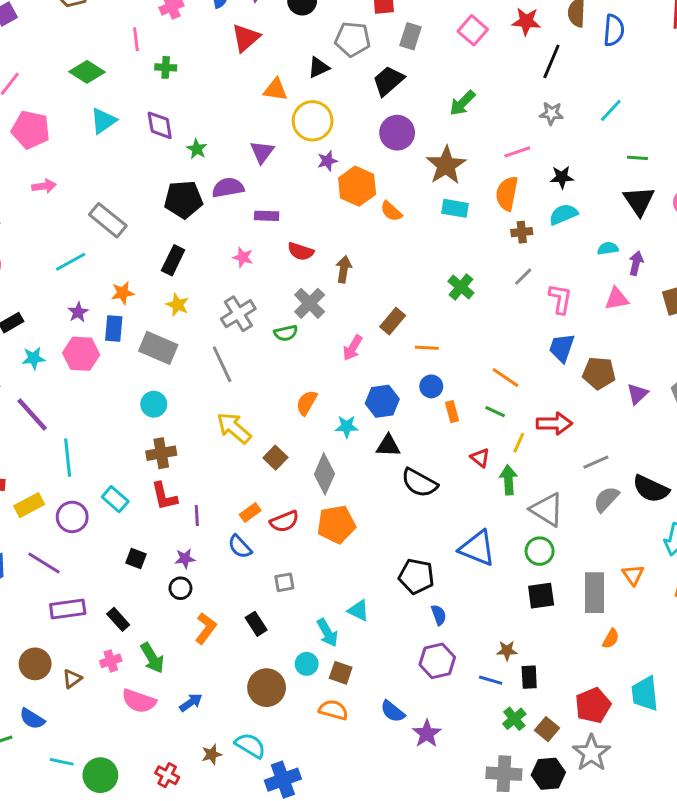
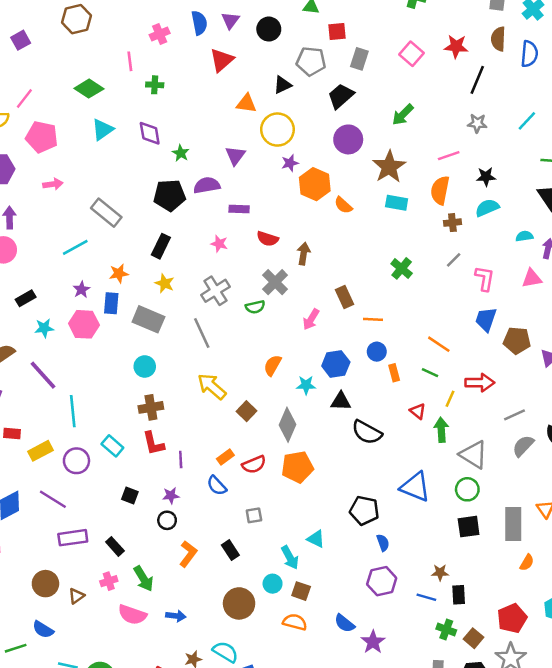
brown rectangle: (393, 321) -> (344, 297), turned -65
blue arrow: (191, 702) -> (176, 616), turned 42
green cross: (514, 719) -> (446, 630), turned -30

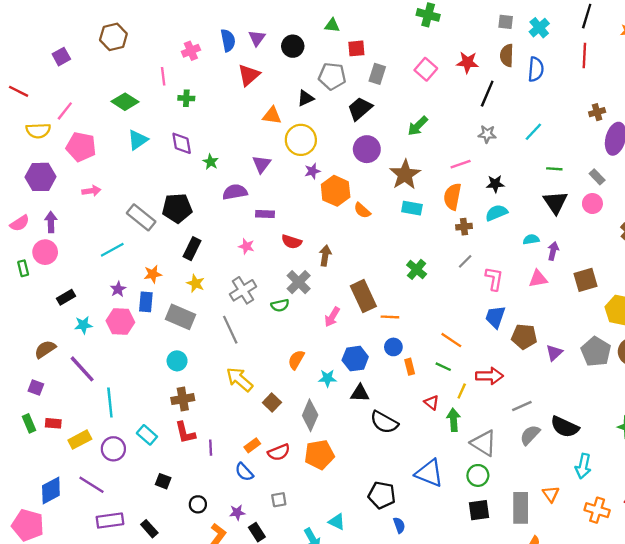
black pentagon: (170, 195) -> (177, 208), moved
brown rectangle: (344, 297) -> (363, 296), size x1.5
purple star: (171, 496) -> (237, 512), moved

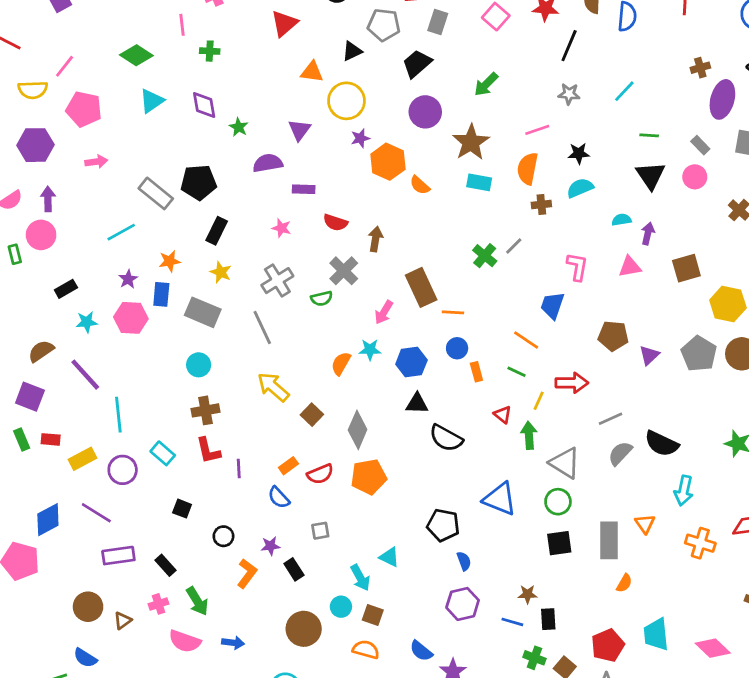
gray line: (465, 261) -> (514, 246), moved
blue trapezoid: (495, 317) -> (552, 305), moved
cyan star: (327, 378) -> (370, 350), moved
purple square: (36, 387) -> (30, 397), size x1.5

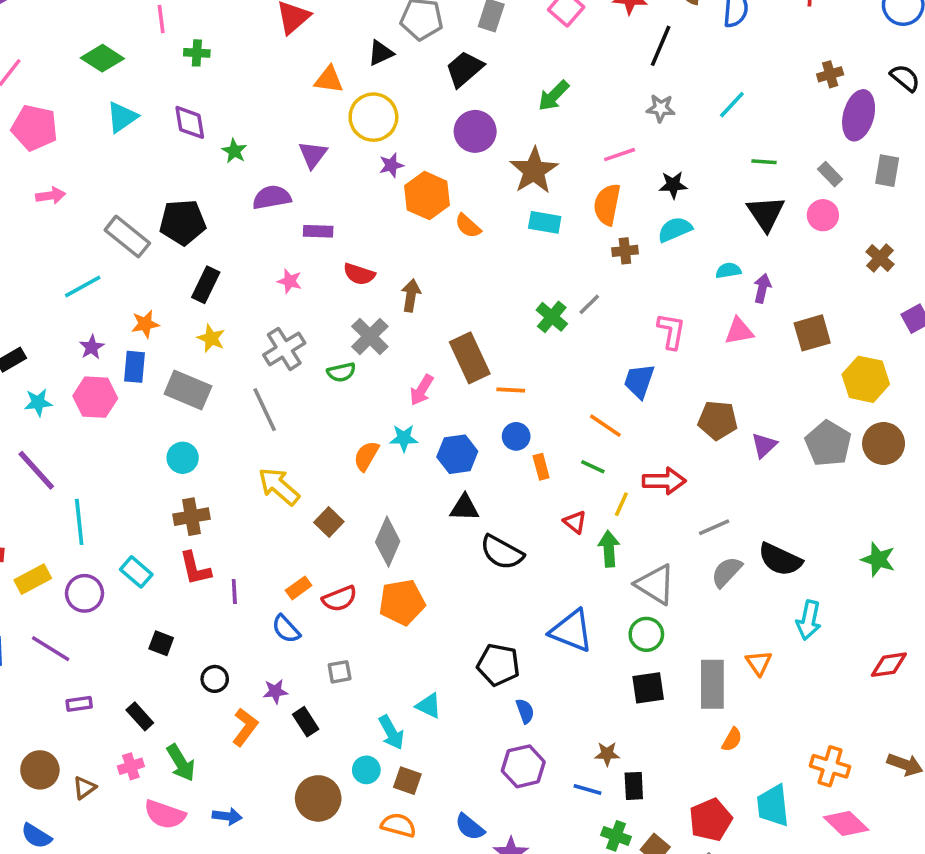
orange cross: (700, 543) -> (830, 766), moved
purple rectangle: (118, 556) -> (79, 704), size x0.6

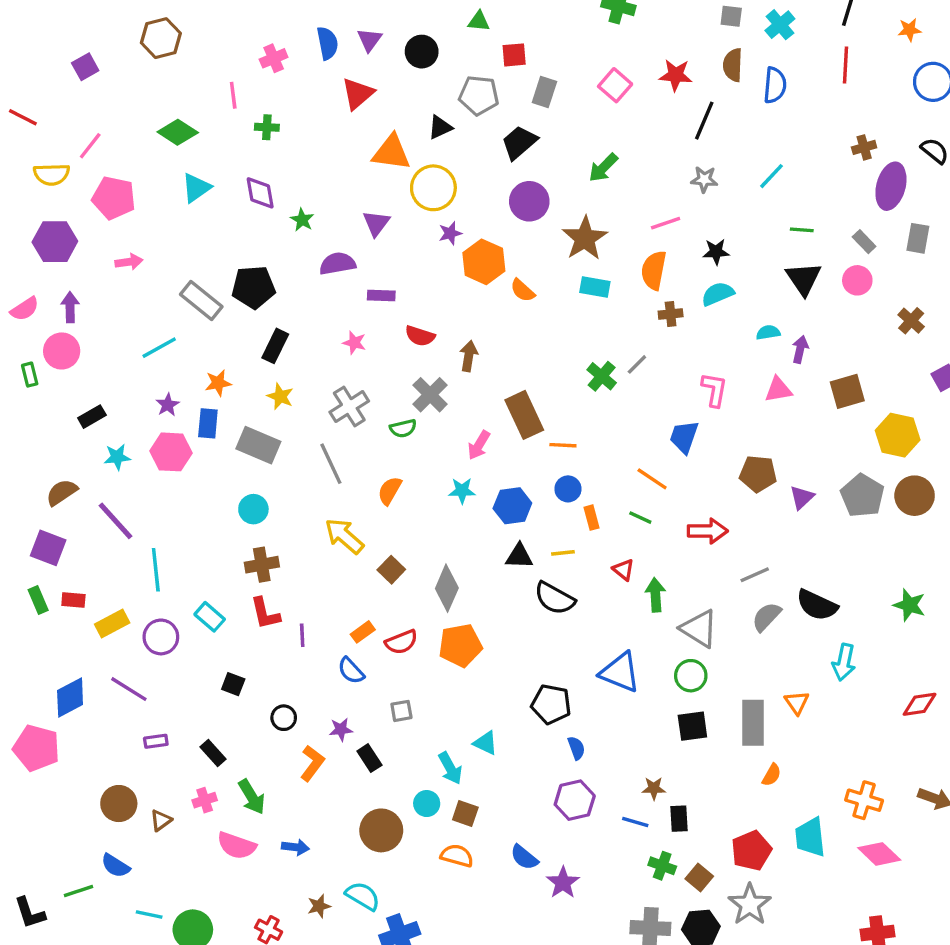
orange triangle: (329, 80) -> (391, 152), size x1.4
orange semicircle: (366, 456) -> (390, 491), moved
yellow line: (621, 504) -> (563, 553), moved, turned 60

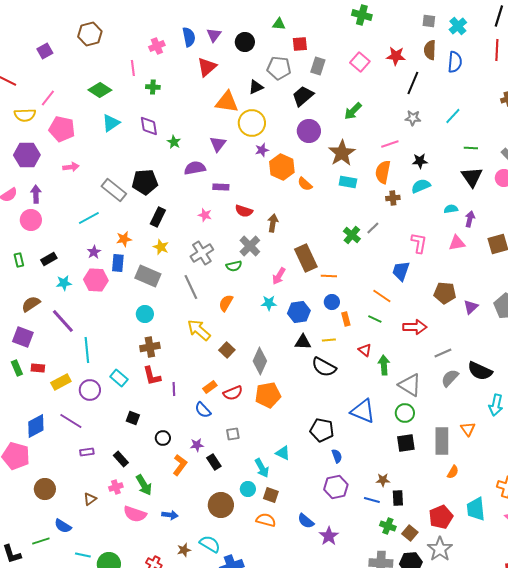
green rectangle: (30, 375) -> (19, 260), moved
brown circle: (119, 804) -> (45, 489), moved

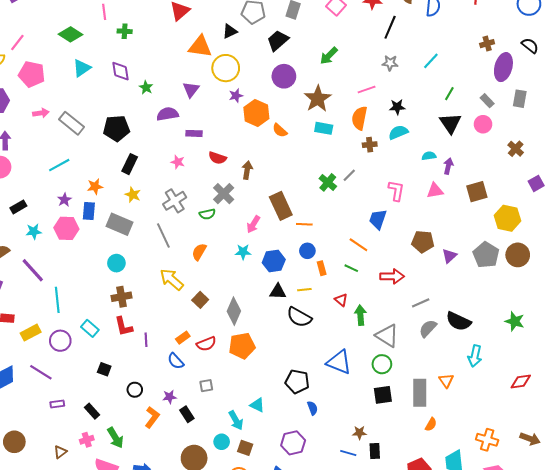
green line: (471, 148) -> (449, 94), turned -64
gray rectangle: (114, 190) -> (72, 123), moved
purple hexagon: (336, 487) -> (293, 443), moved

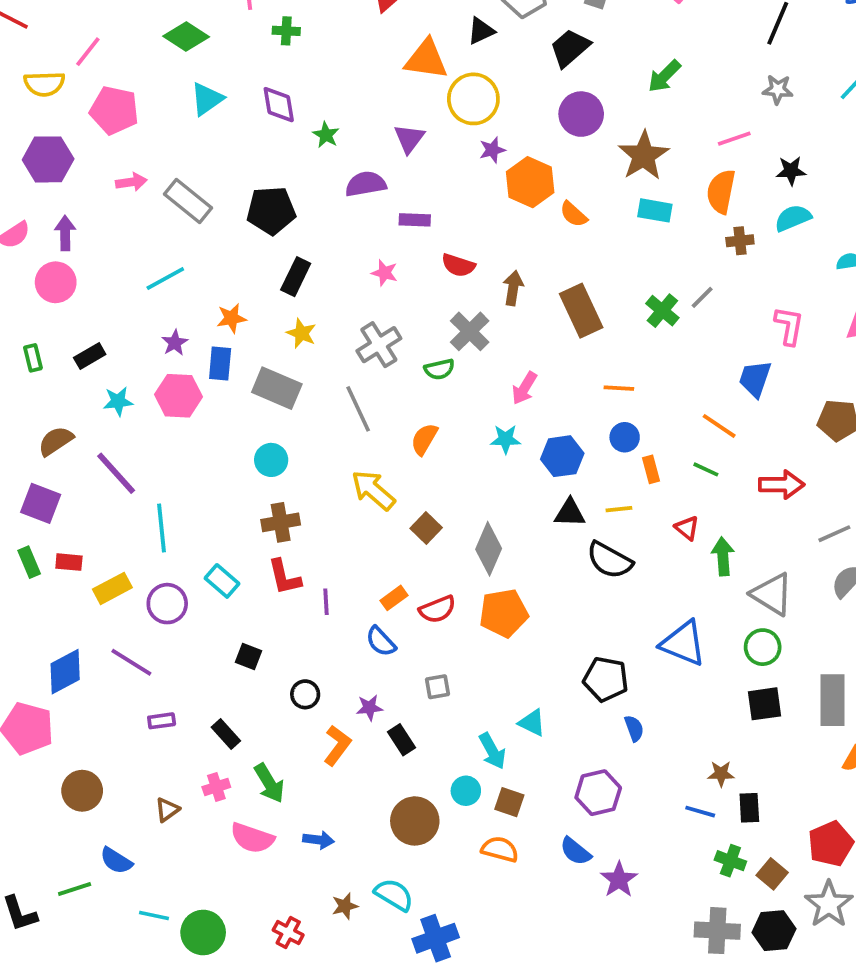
brown rectangle: (281, 206) -> (581, 311), moved

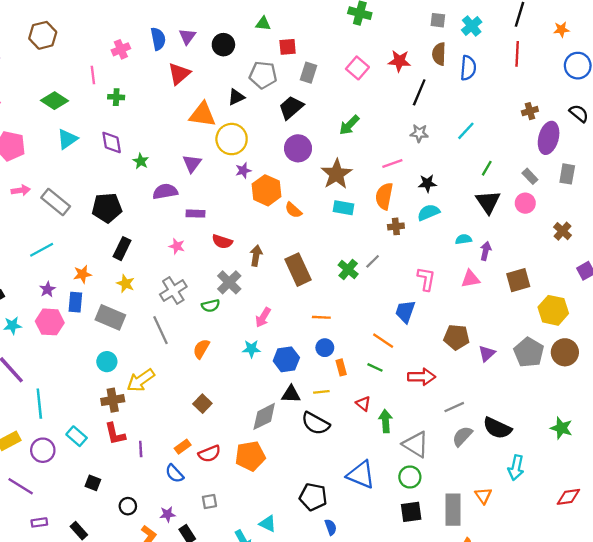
yellow arrow: (373, 490) -> (141, 380), moved, turned -76
gray diamond: (489, 549) -> (264, 416), moved, turned 40

